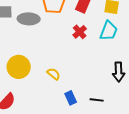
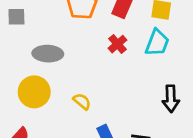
gray ellipse: (29, 19) -> (48, 54), moved

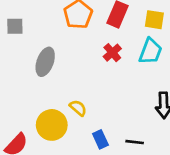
gray ellipse: (48, 54) -> (45, 62), turned -72
yellow circle: (34, 92) -> (52, 125), moved

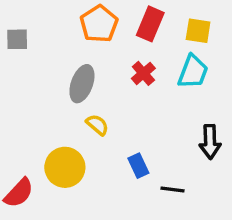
gray ellipse: (45, 62) -> (82, 84), moved
yellow semicircle: (78, 108) -> (97, 125), moved
blue rectangle: (100, 139) -> (138, 166), moved

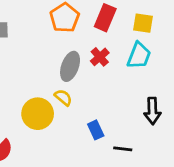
gray ellipse: (82, 84) -> (70, 66), moved
yellow circle: (65, 167) -> (38, 114), moved

